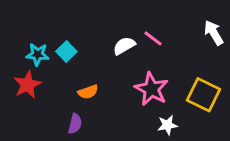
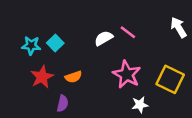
red star: (27, 85) -> (42, 77), moved

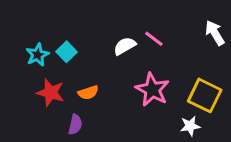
cyan star: (31, 45) -> (37, 55), turned -30
red star: (42, 77) -> (51, 93), turned -30
white star: (140, 105) -> (190, 126), moved

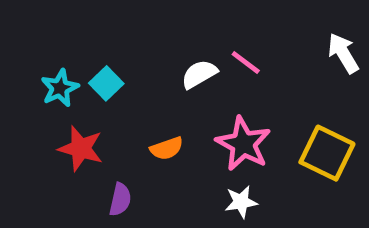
orange semicircle: (88, 93) -> (167, 148), moved
white star: (190, 126) -> (241, 202), moved

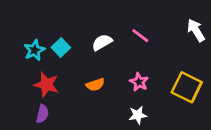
white semicircle: (199, 74) -> (102, 42), moved
pink star: (243, 144) -> (139, 82), size x0.6
purple semicircle: (120, 200) -> (42, 114), moved

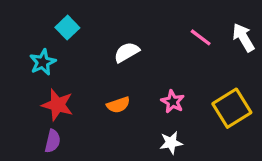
pink line: (140, 36) -> (201, 37), moved
cyan square: (61, 48) -> (67, 28), moved
yellow square: (187, 87) -> (232, 108), turned 32

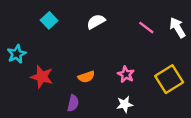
white semicircle: (127, 52) -> (96, 22), moved
cyan star: (43, 62) -> (17, 54), moved
purple semicircle: (53, 141) -> (73, 103), moved

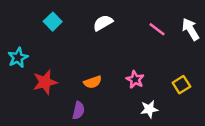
red star: (42, 77) -> (45, 82), turned -30
yellow square: (169, 79) -> (181, 85), size x0.6
white star: (125, 104) -> (149, 109), moved

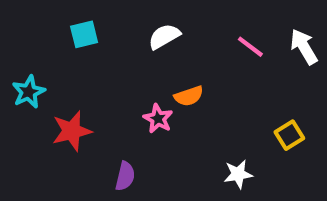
cyan square: (53, 22) -> (84, 34), turned 30
pink star: (135, 80) -> (158, 119), moved
orange semicircle: (93, 82) -> (189, 96), moved

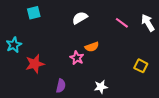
cyan square: (84, 34) -> (34, 13), moved
yellow square: (289, 135) -> (141, 66), turned -32
white star: (238, 174) -> (101, 87), moved

